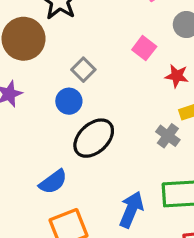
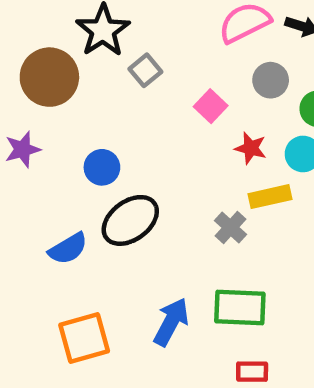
gray square: (83, 70) -> (145, 70), moved
blue semicircle: (53, 182) -> (68, 249), moved

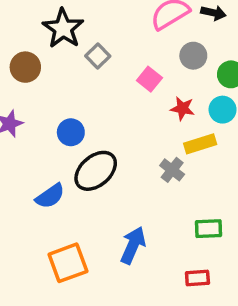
brown circle: (49, 77) -> (25, 67), size x0.7
green rectangle: (240, 308) -> (209, 229), moved, size x0.7

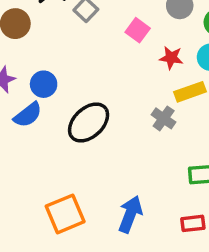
blue circle: (71, 132) -> (44, 84), moved
blue semicircle: (50, 196) -> (28, 115), moved
blue arrow: (133, 245) -> (130, 214), moved

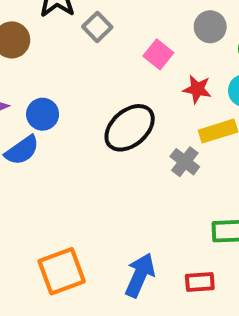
black ellipse: (89, 123) -> (130, 128), moved
red rectangle: (193, 223) -> (200, 282), moved

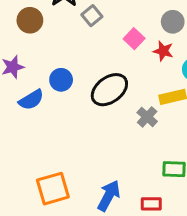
red star: (197, 89) -> (163, 51), moved
blue circle: (43, 114) -> (61, 80), moved

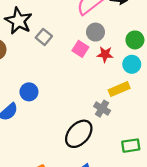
gray circle: (173, 22) -> (95, 32), moved
black ellipse: (109, 90) -> (79, 134), moved

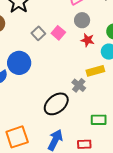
gray square: (44, 37) -> (38, 33), moved
pink square: (80, 49) -> (58, 33), moved
blue circle: (29, 92) -> (19, 63), size x1.5

